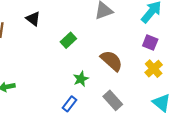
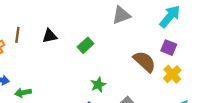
black triangle: (33, 19) -> (50, 36), moved, turned -49
brown semicircle: (112, 61) -> (144, 61), moved

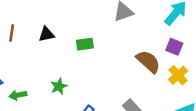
green rectangle: (86, 45) -> (85, 44), turned 35
green star: (98, 85) -> (59, 86), moved

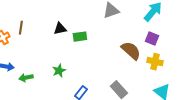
black triangle: (46, 34) -> (60, 29), moved
yellow cross: (178, 75) -> (155, 62), turned -35

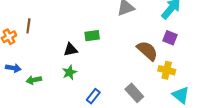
black triangle: (60, 29) -> (71, 50), moved
yellow cross: (155, 62) -> (167, 70), moved

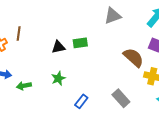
black triangle: (71, 50) -> (58, 47), moved

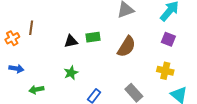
brown semicircle: (133, 58) -> (127, 47), moved, turned 80
green arrow: (24, 86) -> (36, 90), moved

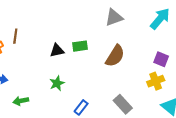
purple square: (168, 39) -> (161, 59), moved
yellow cross: (165, 71) -> (156, 81), turned -35

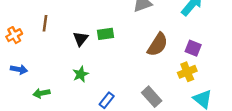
brown line: (15, 36) -> (45, 23), moved
black triangle: (57, 50) -> (81, 39), turned -40
brown semicircle: (115, 56) -> (158, 45), moved

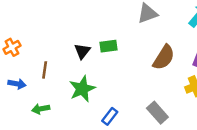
brown line: (45, 23) -> (45, 70), moved
green star: (81, 74) -> (82, 89), size x1.5

